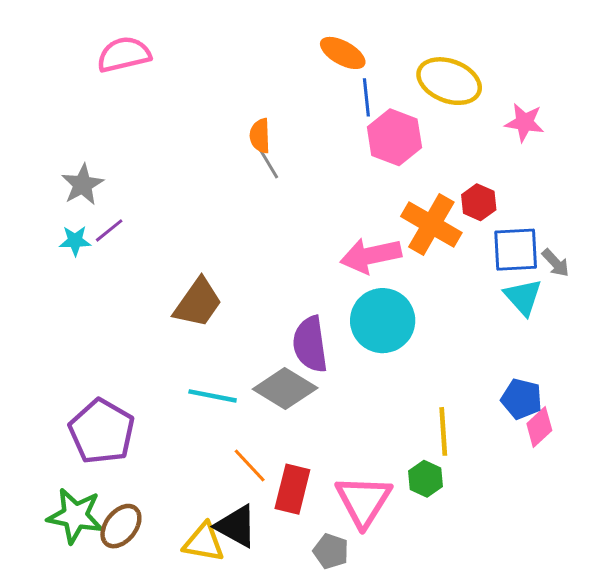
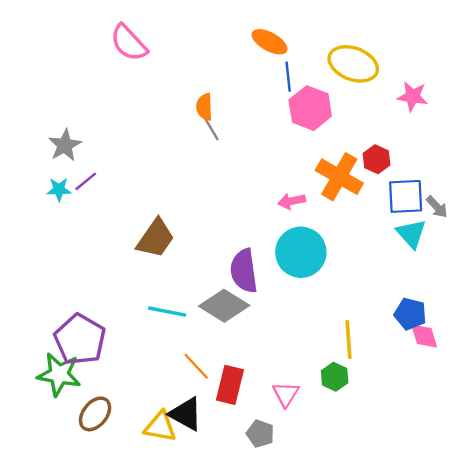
pink semicircle: (124, 54) -> (129, 43), moved, turned -120
pink arrow: (371, 256) -> (292, 201), size x0.6
pink diamond: (539, 427) -> (424, 336), turned -64
pink triangle: (363, 501) -> (286, 394), size x0.6
green star: (75, 516) -> (59, 374), moved

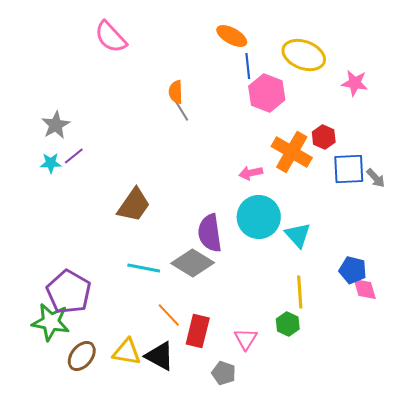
cyan triangle: (411, 234) -> (298, 235), moved
yellow triangle: (160, 427) -> (127, 352), moved

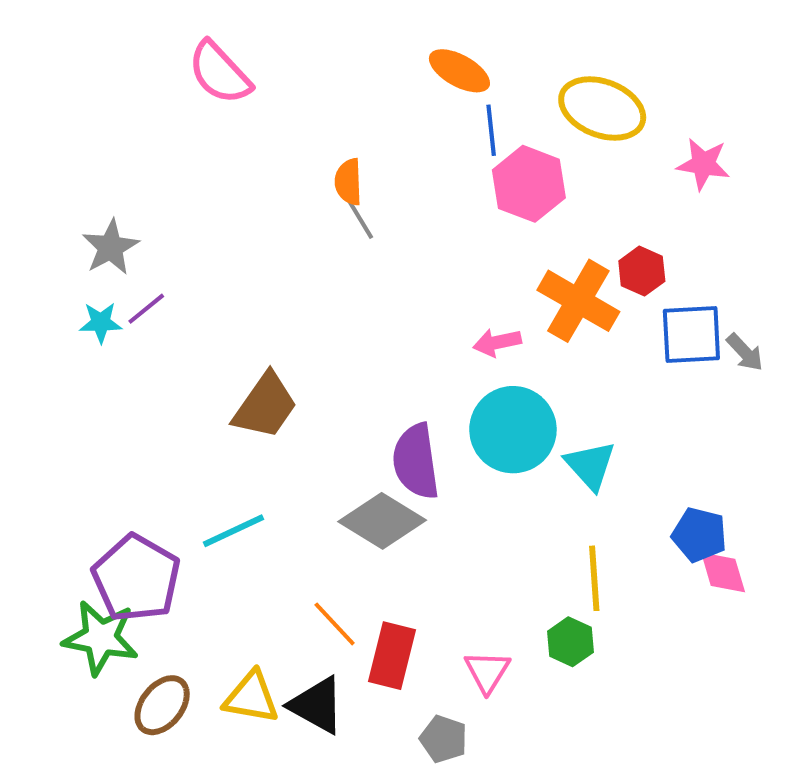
cyan line: (144, 268) -> (233, 531), moved, turned -36

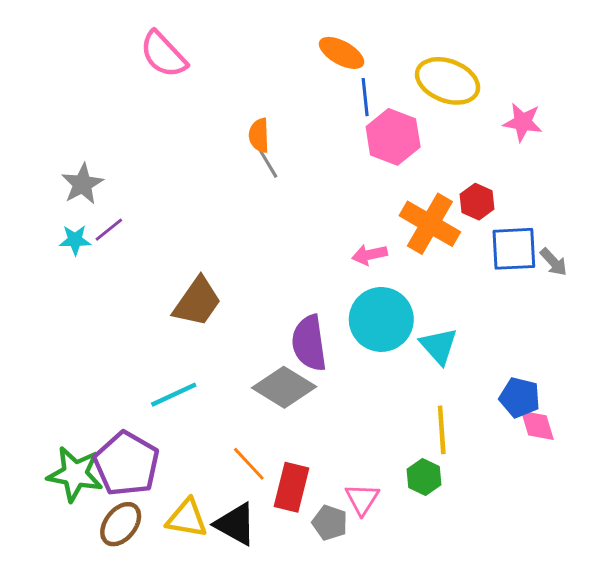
purple pentagon: (136, 578) -> (127, 464), moved
gray pentagon: (444, 739) -> (330, 523), moved

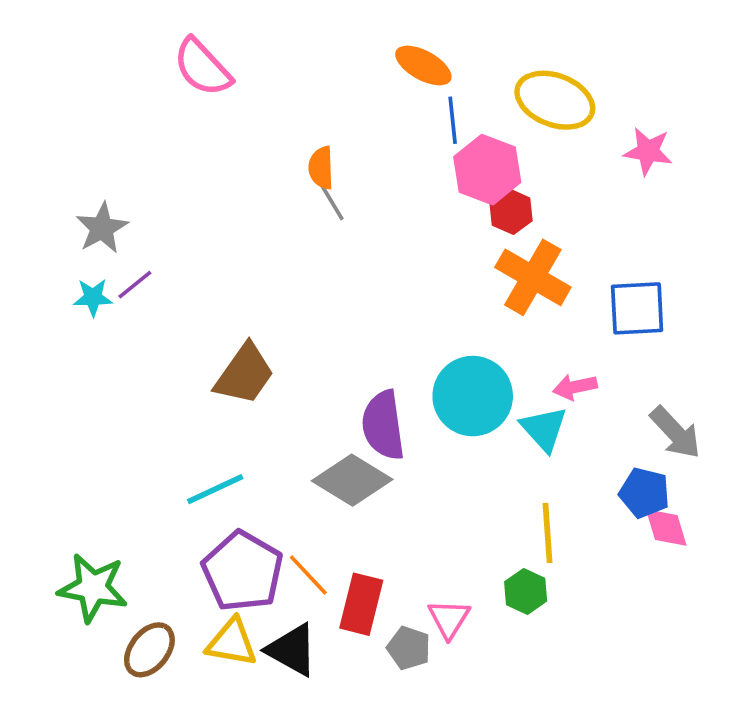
red hexagon: (477, 202) -> (511, 212), moved
pink arrow: (370, 255) -> (575, 387), moved
gray arrow: (554, 262) -> (675, 433), moved, size x1.5
purple pentagon: (127, 464) -> (243, 571), moved

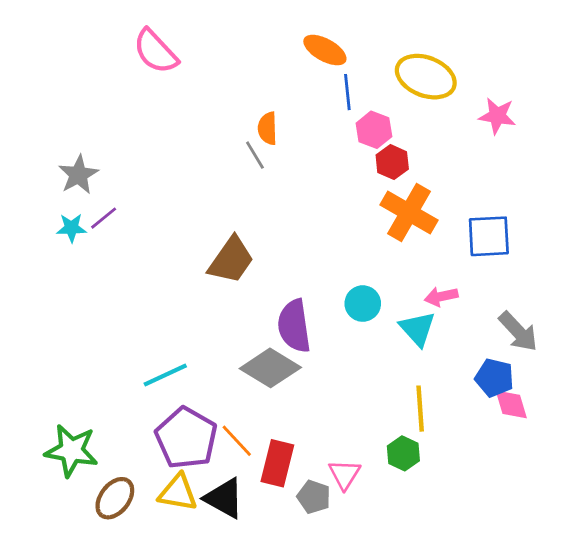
orange semicircle: (321, 168) -> (268, 128), moved
pink hexagon: (487, 170) -> (374, 130), size x0.7
brown trapezoid: (244, 374) -> (231, 260), moved
cyan circle: (473, 396) -> (363, 304), size x0.6

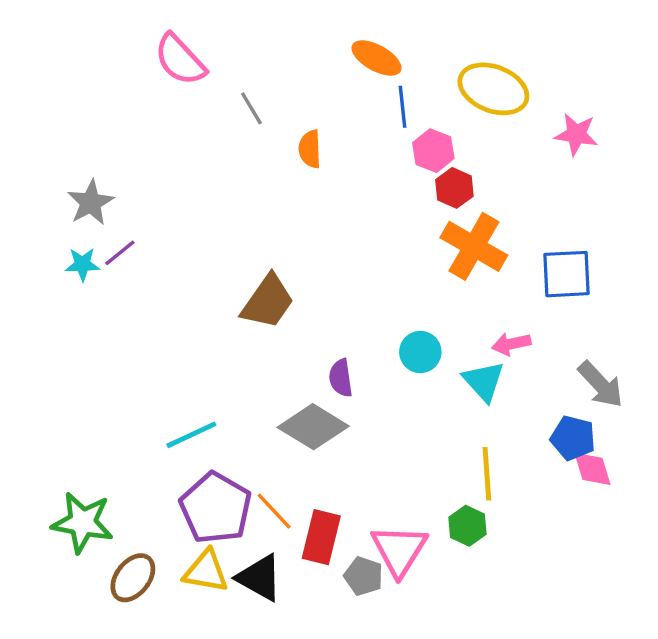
gray line: (255, 155) -> (251, 108), moved
purple semicircle: (294, 326) -> (341, 378), size x0.6
pink triangle: (345, 474) -> (399, 550), size x1.5

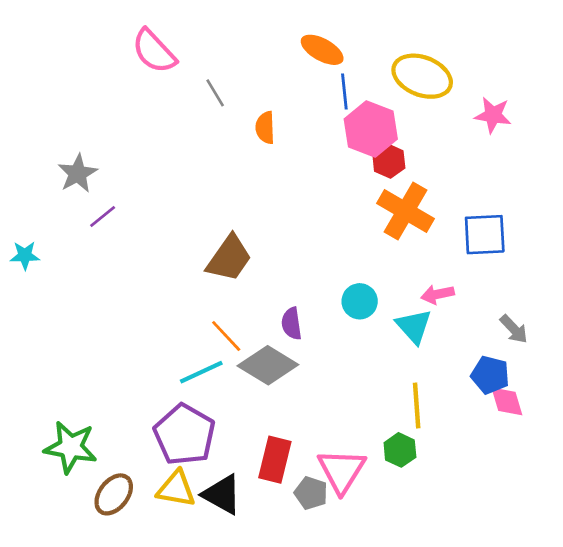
pink hexagon: (433, 151) -> (371, 129), size x1.5
cyan star: (83, 264) -> (25, 255), moved
gray arrow: (601, 384) -> (514, 329), size x0.7
cyan line: (191, 435) -> (201, 372), moved
orange line: (274, 511) -> (226, 336), moved

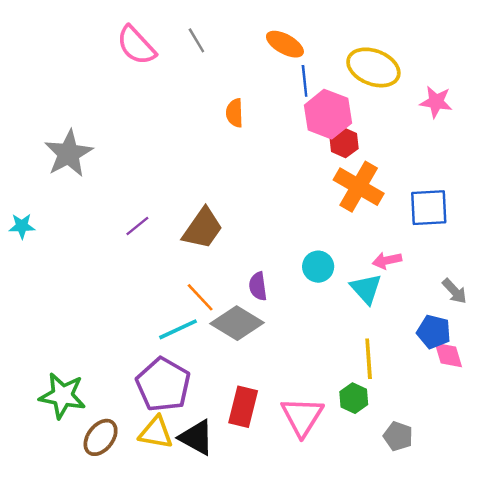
gray line: (215, 93) -> (196, 40), moved
gray star: (78, 173) -> (69, 153), size x1.4
purple line: (103, 217) -> (137, 226), moved
gray pentagon: (311, 493) -> (398, 436), moved

